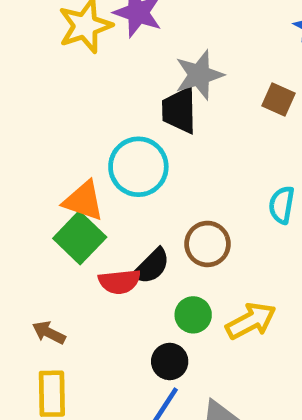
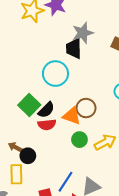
orange triangle: (84, 201) -> (72, 116), moved
black semicircle: (151, 266) -> (46, 110), moved
black circle: (170, 361) -> (28, 156), moved

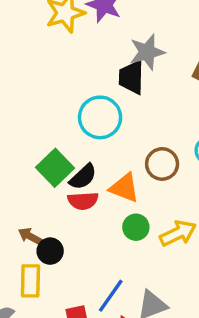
brown circle: (86, 108) -> (162, 164), moved

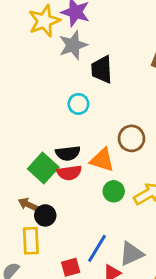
gray star: (147, 52) -> (73, 45), moved
cyan circle: (100, 117) -> (78, 104), size x0.6
green square: (55, 168) -> (43, 168), moved
black semicircle: (83, 177) -> (68, 153), turned 40

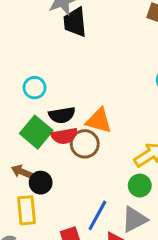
black trapezoid: (102, 70) -> (75, 22), moved
cyan circle: (78, 104) -> (35, 88), moved
brown circle: (131, 138) -> (85, 144), moved
green circle: (114, 191) -> (140, 186), moved

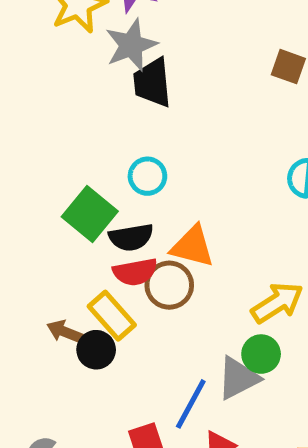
cyan circle: (35, 88) -> (147, 176), moved
green square: (36, 132) -> (90, 214), moved
yellow rectangle: (26, 210) -> (112, 316), moved, turned -36
gray triangle: (134, 219) -> (238, 378), moved

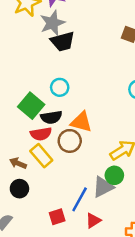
black trapezoid: (152, 83) -> (63, 41), turned -100
red semicircle: (135, 272) -> (41, 134), moved
black circle: (96, 350) -> (19, 189), moved

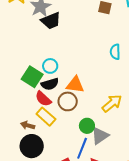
cyan circle: (60, 87) -> (50, 66), moved
red semicircle: (41, 134) -> (43, 99), turned 60
green circle: (114, 175) -> (87, 126), moved
black circle: (19, 189) -> (32, 146), size x1.5

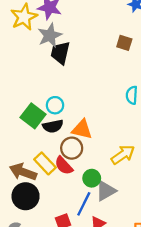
black trapezoid: (51, 21) -> (60, 53), turned 120
red semicircle: (43, 99) -> (64, 166), moved
brown arrow: (28, 125) -> (23, 172), size x1.6

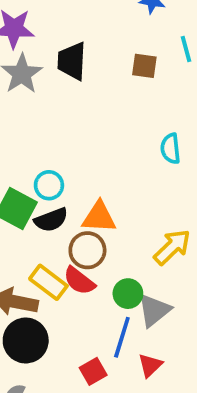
black trapezoid: (60, 53) -> (72, 61), moved

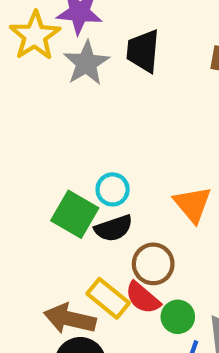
orange triangle: (99, 217) -> (193, 204), moved, turned 45
green circle: (128, 294) -> (178, 317), moved

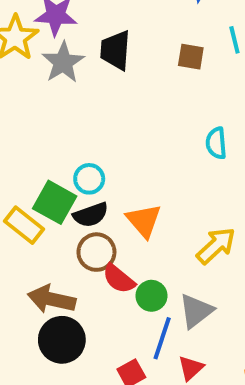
orange triangle: (193, 204) -> (144, 221), moved
brown circle: (153, 264) -> (96, 252), moved
yellow rectangle: (108, 298) -> (24, 225), moved

